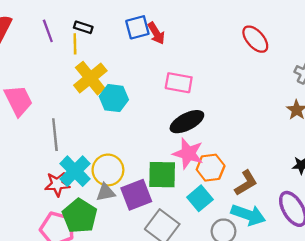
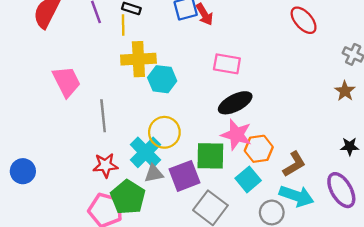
yellow cross: (90, 78) -> (138, 59), turned 36
yellow circle: (108, 170) -> (164, 132), moved
cyan cross: (75, 171) -> (146, 152), moved

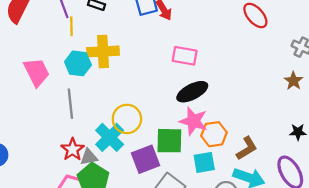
yellow line: (123, 25) -> (71, 26), moved
cyan hexagon: (162, 79) -> (78, 63), moved
red star: (105, 165) -> (73, 149), turned -30
gray triangle: (154, 174) -> (89, 157), moved
cyan square: (248, 179) -> (204, 162), turned 30

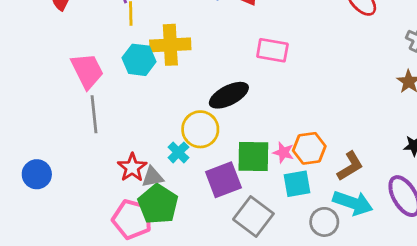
black ellipse: (192, 92) -> (229, 95), moved
gray line: (70, 104) -> (94, 114), moved
pink star: (193, 121) -> (283, 152), moved, size x0.6
cyan cross: (110, 137) -> (178, 152), size x0.6

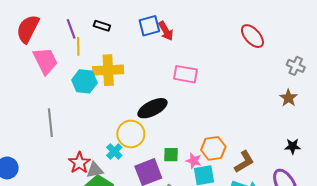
pink trapezoid: (87, 71) -> (45, 61), moved
pink star: (283, 152) -> (194, 161), moved
green square: (253, 157) -> (171, 155), size x0.6

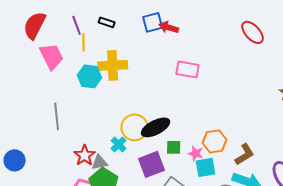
red arrow: (166, 31) -> (169, 27), turned 138
black ellipse: (152, 108) -> (156, 127), moved

